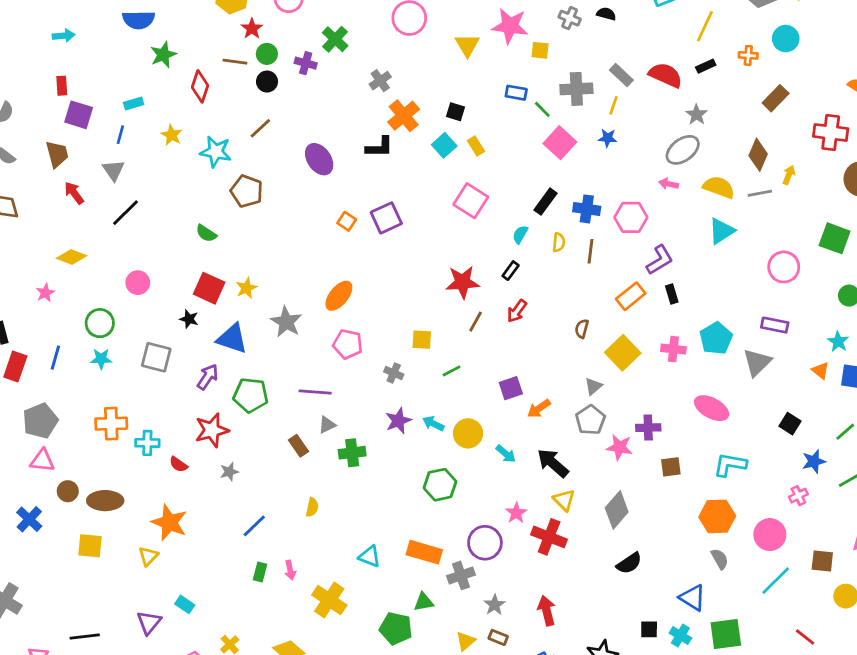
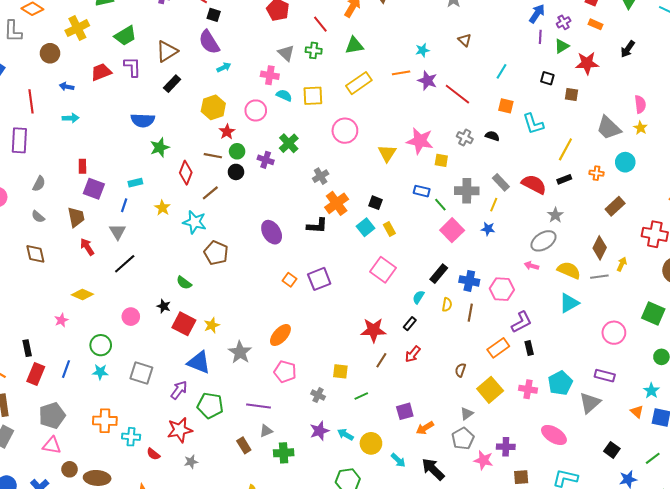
cyan arrow: (64, 36) -> (71, 118), moved
brown line: (260, 128) -> (210, 193), moved
black star: (189, 319) -> (164, 306), moved

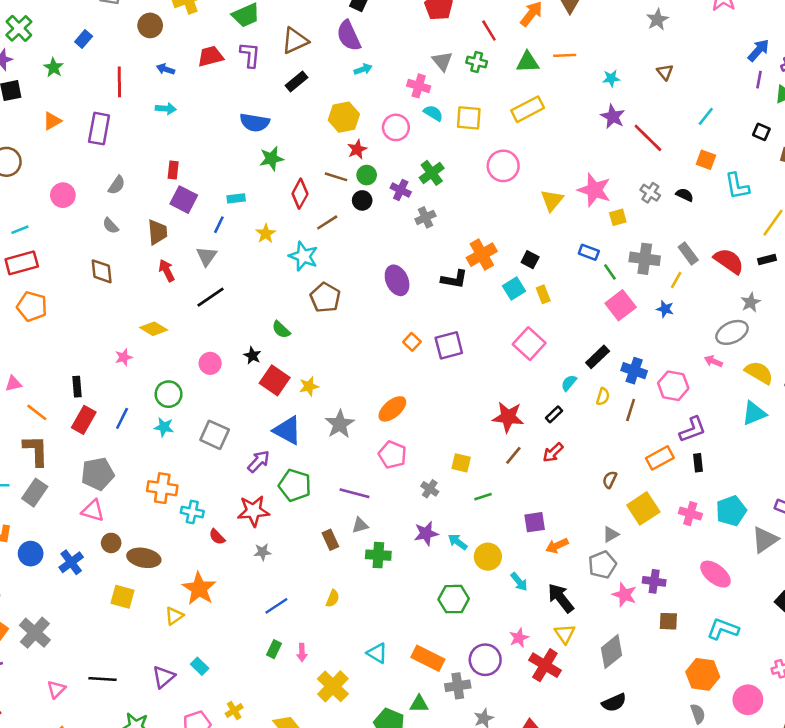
orange line: (401, 73) -> (565, 55), moved
yellow square: (441, 160) -> (618, 217), turned -32
gray cross: (321, 176) -> (425, 217), moved

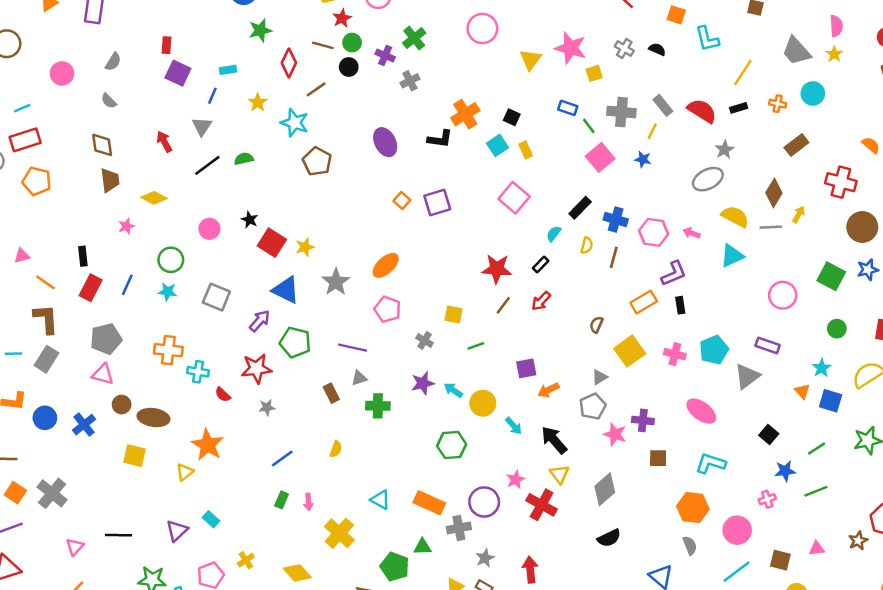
brown trapezoid: (157, 232) -> (110, 180), moved
green semicircle: (281, 330) -> (244, 159), moved, turned 126
pink arrow: (713, 361) -> (692, 233), moved

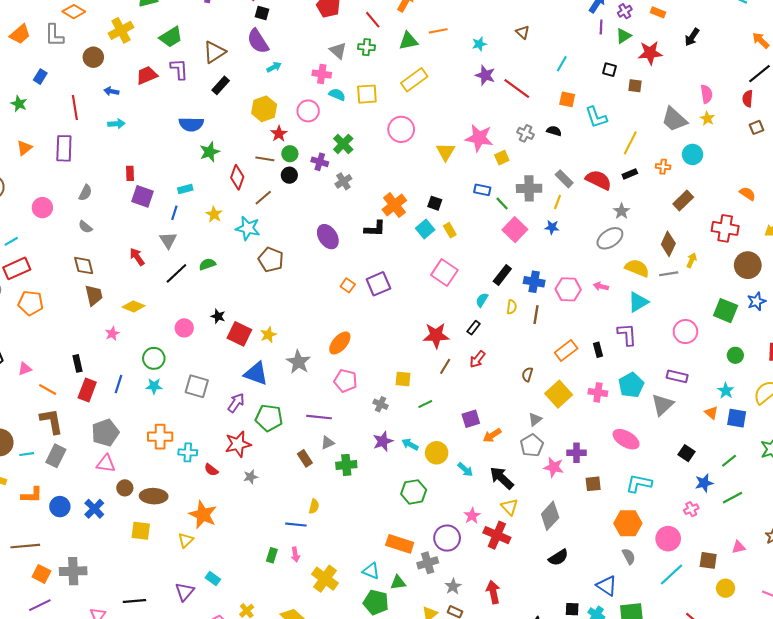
purple L-shape: (674, 274) -> (627, 334), moved, turned -65
blue line: (282, 458) -> (296, 525), moved, turned 48
gray cross: (52, 493) -> (73, 571), turned -35
cyan triangle: (380, 500) -> (371, 571), moved

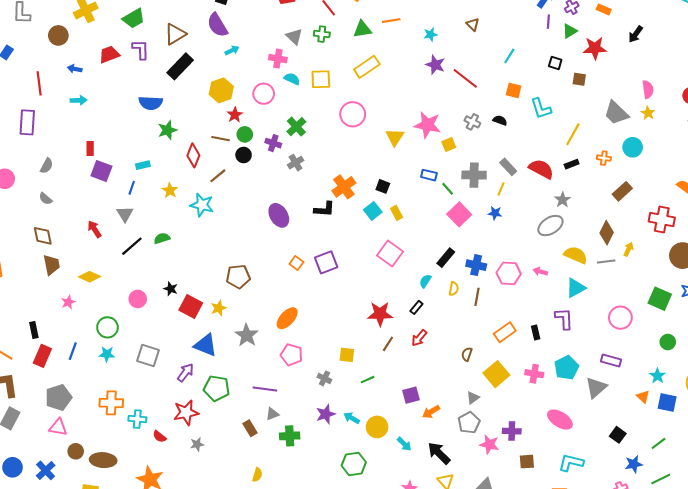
black rectangle: (221, 85) -> (180, 66), size x1.5
brown pentagon: (271, 260) -> (238, 277), moved, turned -30

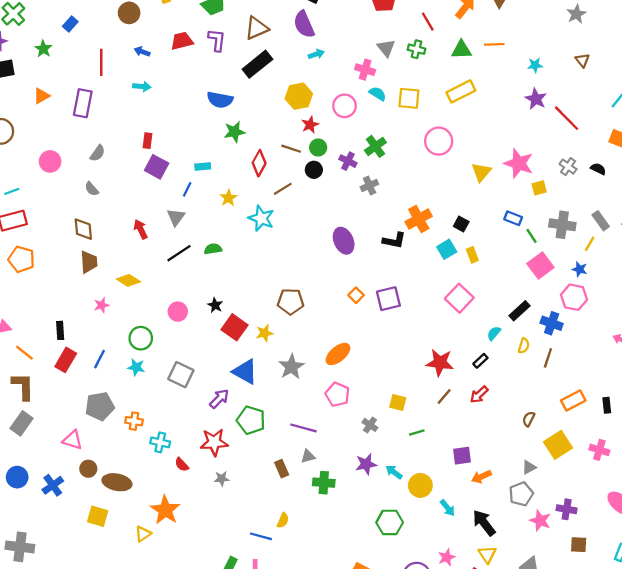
pink hexagon: (509, 273) -> (574, 297), moved
gray pentagon: (58, 397) -> (100, 406), moved
orange cross: (111, 403) -> (134, 421), size x0.7

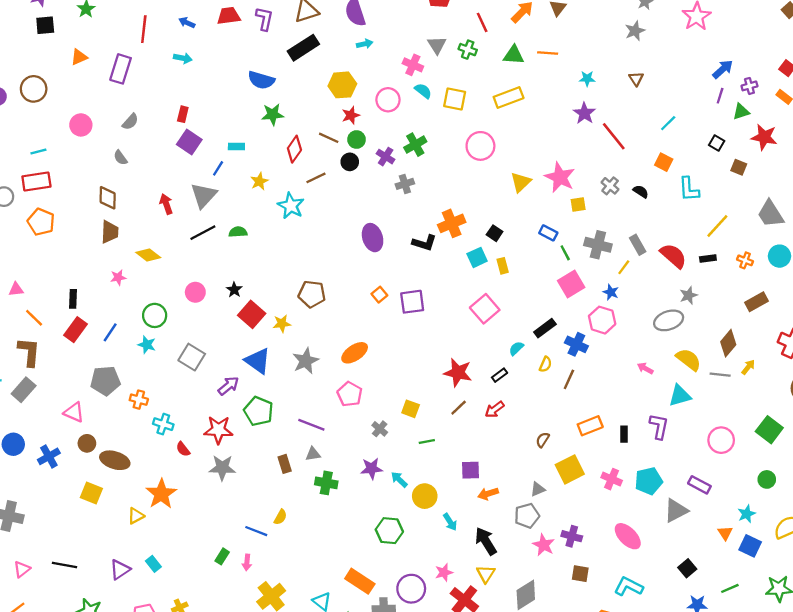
gray triangle: (176, 217) -> (204, 195), size x1.4
gray star: (222, 479) -> (222, 468), size x1.6

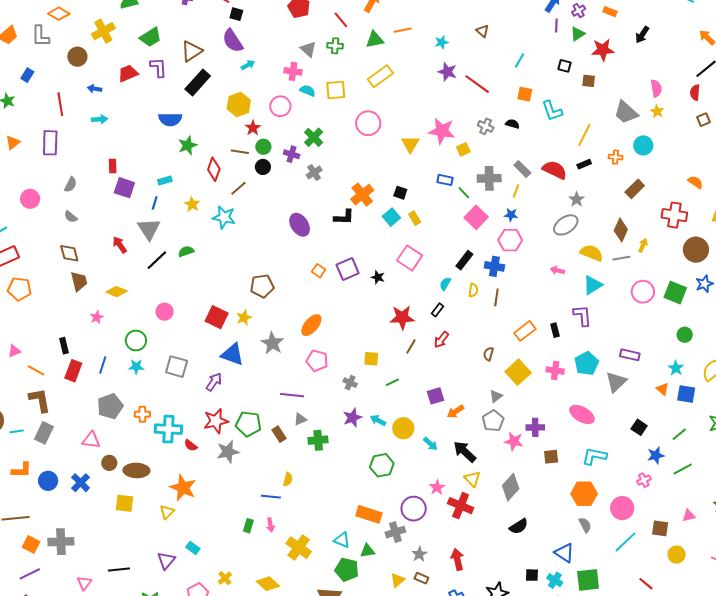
black star: (234, 290) -> (378, 277), moved
green pentagon: (259, 411) -> (248, 424), moved
cyan cross: (163, 424) -> (168, 429), size x1.5
pink circle: (721, 440) -> (643, 292), moved

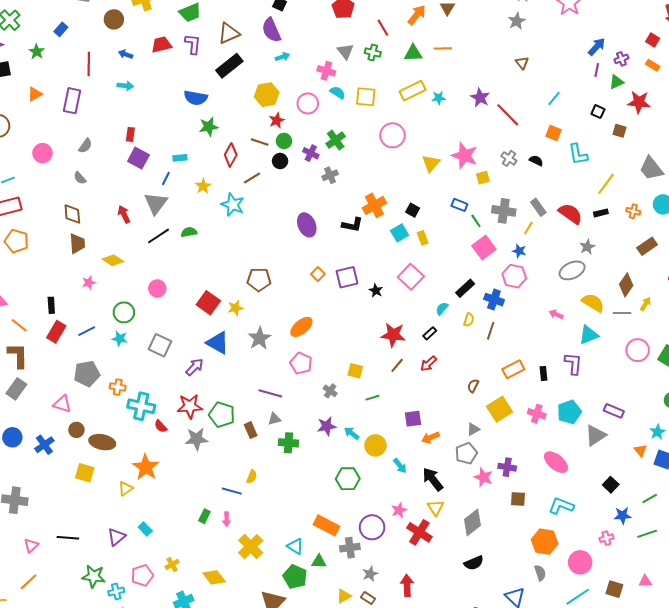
cyan star: (442, 42) -> (439, 98), moved
blue line: (103, 365) -> (87, 331), turned 36

